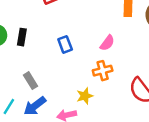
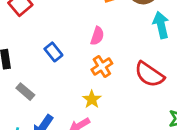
gray rectangle: (31, 81) -> (25, 92), moved

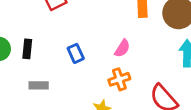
gray rectangle: (25, 92) -> (39, 85), turned -54

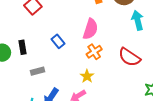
pink semicircle: (122, 48) -> (90, 29), size x1.5

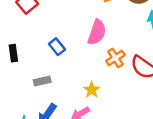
orange cross: (94, 52) -> (115, 58), moved
gray rectangle: (38, 71) -> (42, 81), moved

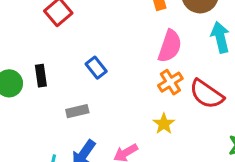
pink semicircle: (97, 32) -> (170, 46), moved
yellow star: (92, 90) -> (164, 124), moved

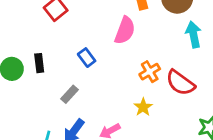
pink semicircle: (170, 46) -> (125, 30), moved
gray rectangle: (77, 111) -> (69, 94), turned -36

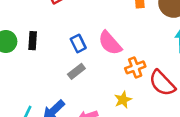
pink semicircle: (125, 30) -> (110, 43), moved, turned 108
gray rectangle: (69, 94) -> (76, 71), moved

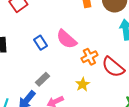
gray rectangle: (76, 71) -> (42, 79), moved

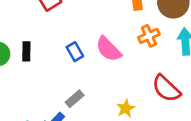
orange cross: (89, 57) -> (149, 36), moved

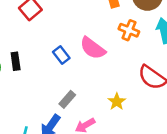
orange cross: (149, 36) -> (129, 30), turned -36

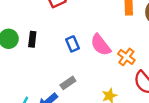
orange cross: (129, 30) -> (126, 57), moved

